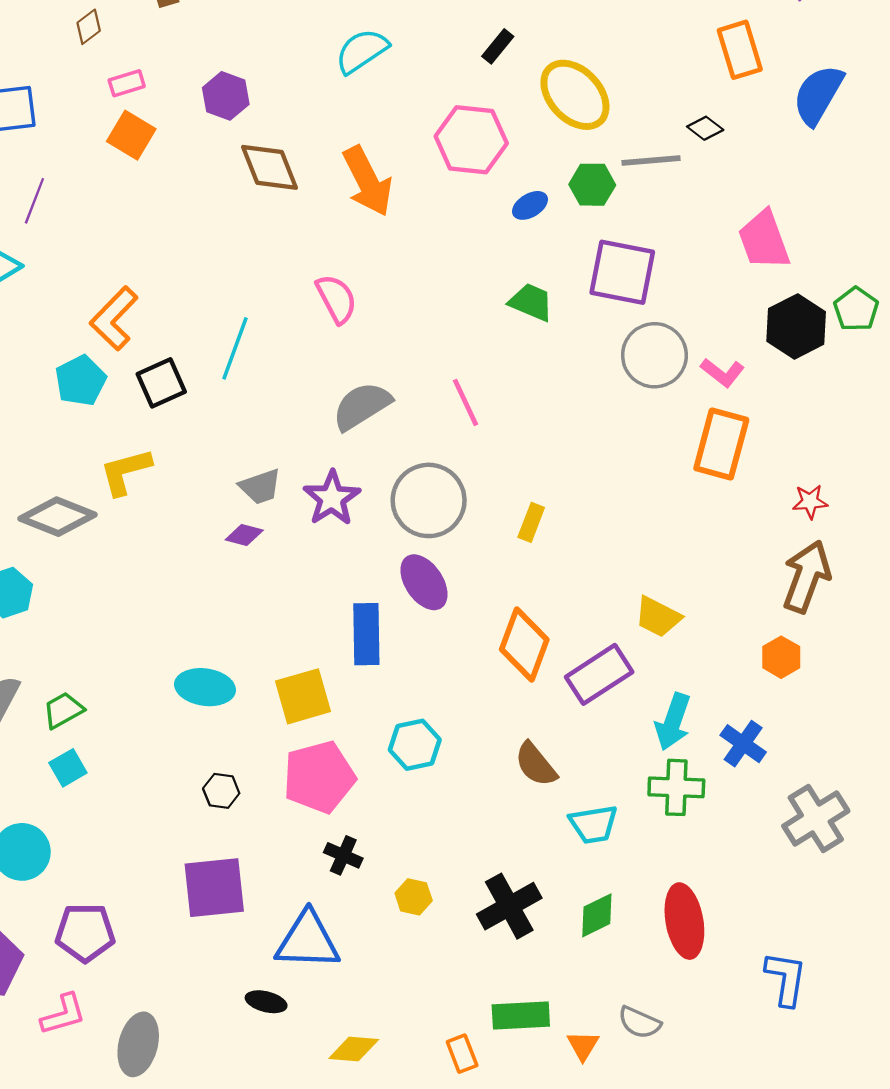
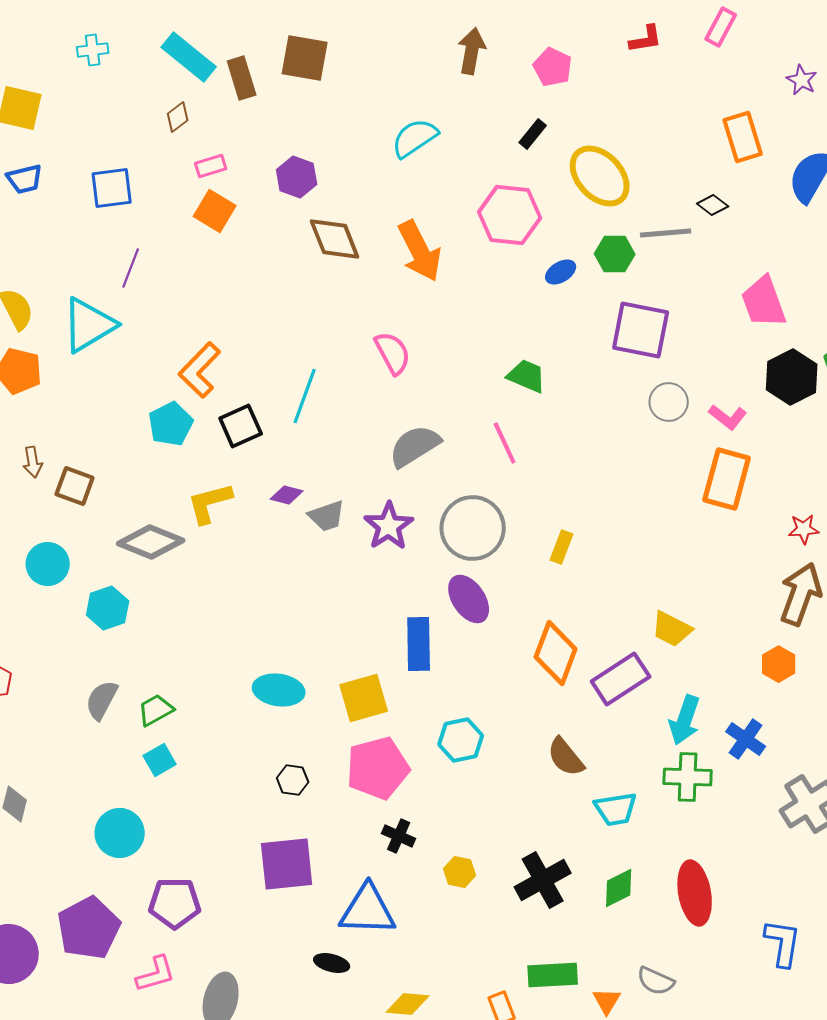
green trapezoid: (531, 302) -> (527, 376), moved
gray circle: (654, 355) -> (669, 402), size x0.7
purple diamond: (244, 535) -> (287, 495), moved

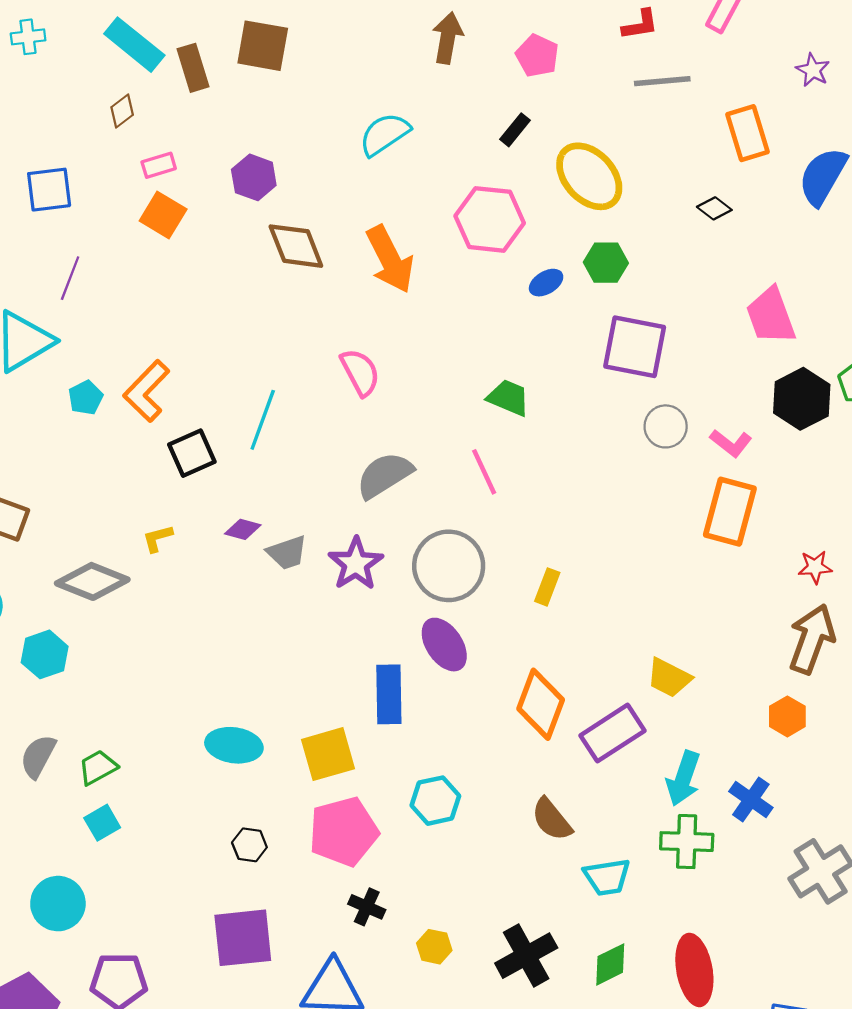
gray line: (666, 233) -> (662, 81), moved
cyan pentagon: (171, 424) -> (86, 398), moved, size x0.7
yellow L-shape: (210, 503) -> (158, 538), size x0.6

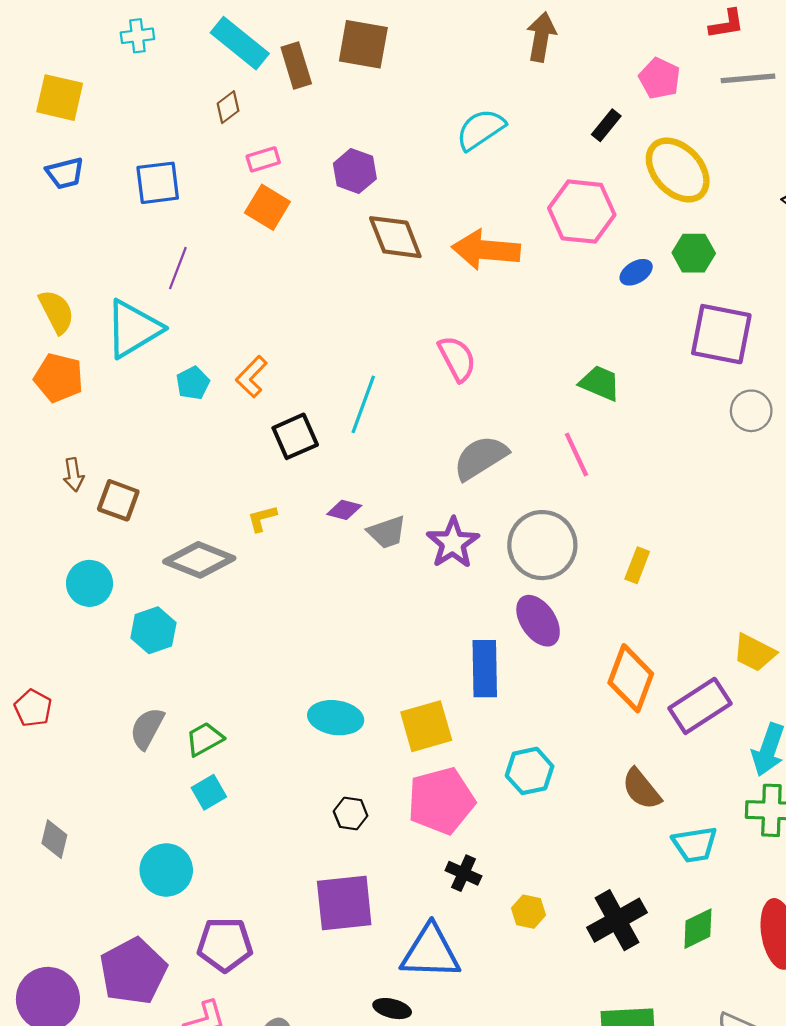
pink pentagon: (537, 56) -> (660, 78), moved
orange arrow: (390, 259) -> (486, 250), turned 122
orange L-shape: (146, 391) -> (251, 377), size x0.7

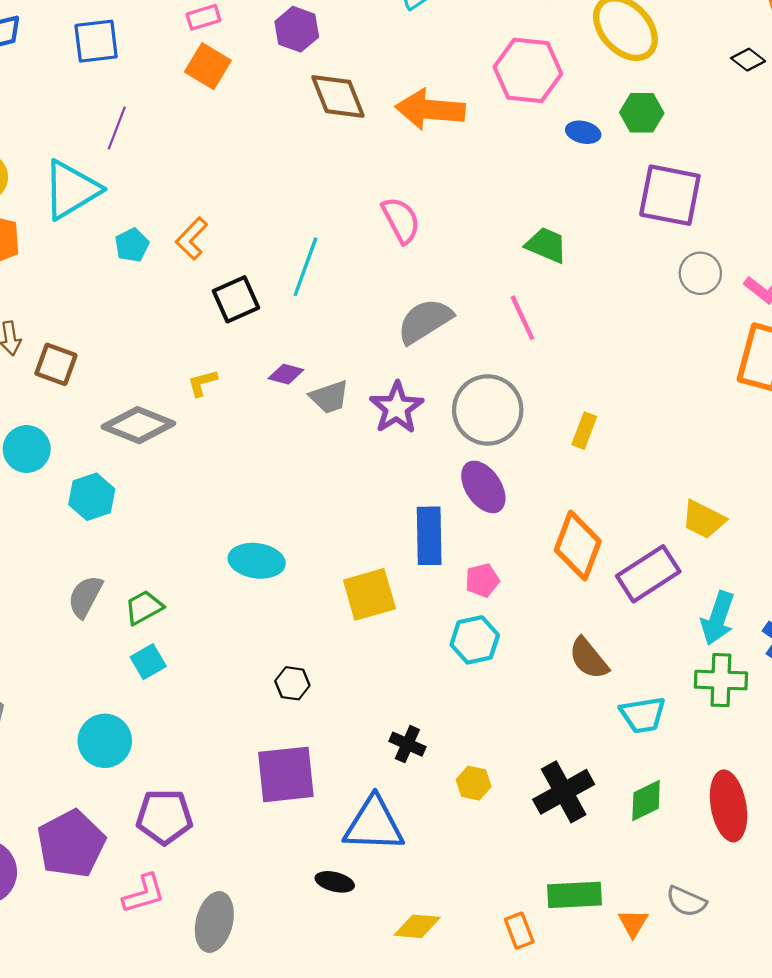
blue ellipse: (636, 272) -> (583, 132), turned 44
cyan ellipse: (336, 718) -> (257, 561), moved
pink pentagon: (441, 801) -> (482, 580), moved, size x0.5

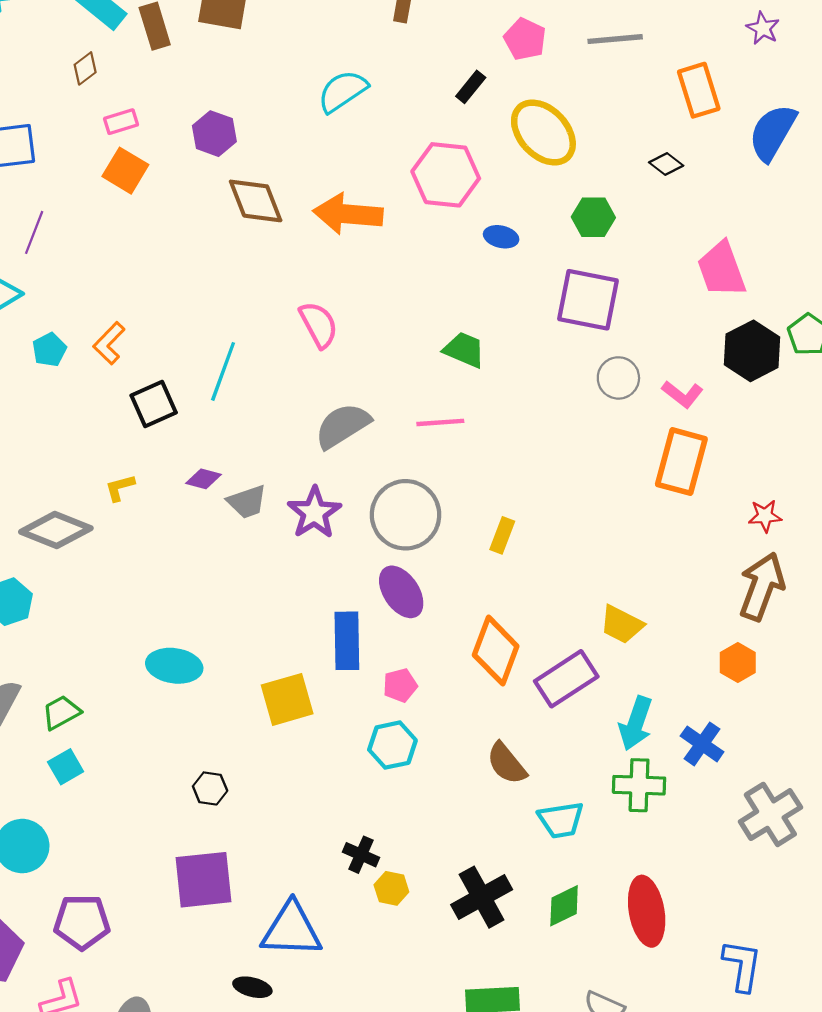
green hexagon: (642, 113) -> (593, 217), moved
pink line: (522, 318) -> (440, 422), turned -69
black cross: (407, 744) -> (361, 855), moved

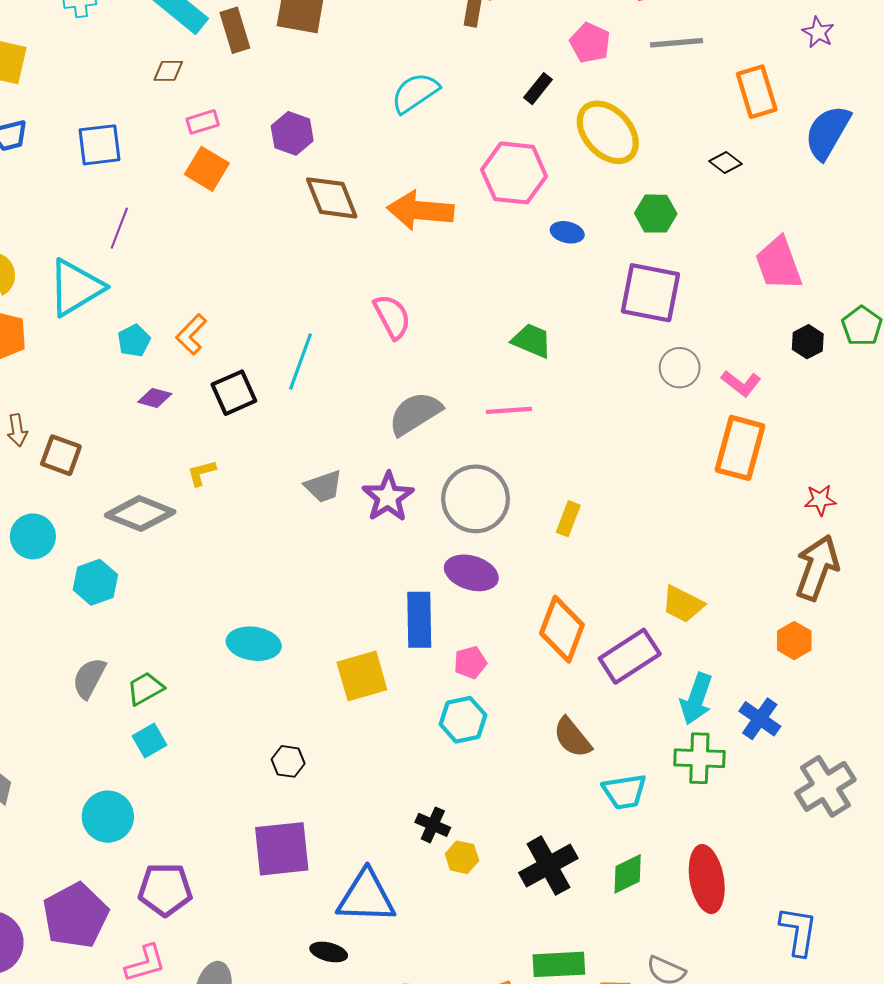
brown diamond: (85, 68) -> (168, 71), turned 36
black hexagon: (752, 351) -> (808, 342), size x0.6
purple diamond: (204, 479) -> (155, 398), moved
purple ellipse: (401, 592) -> (471, 573), turned -39

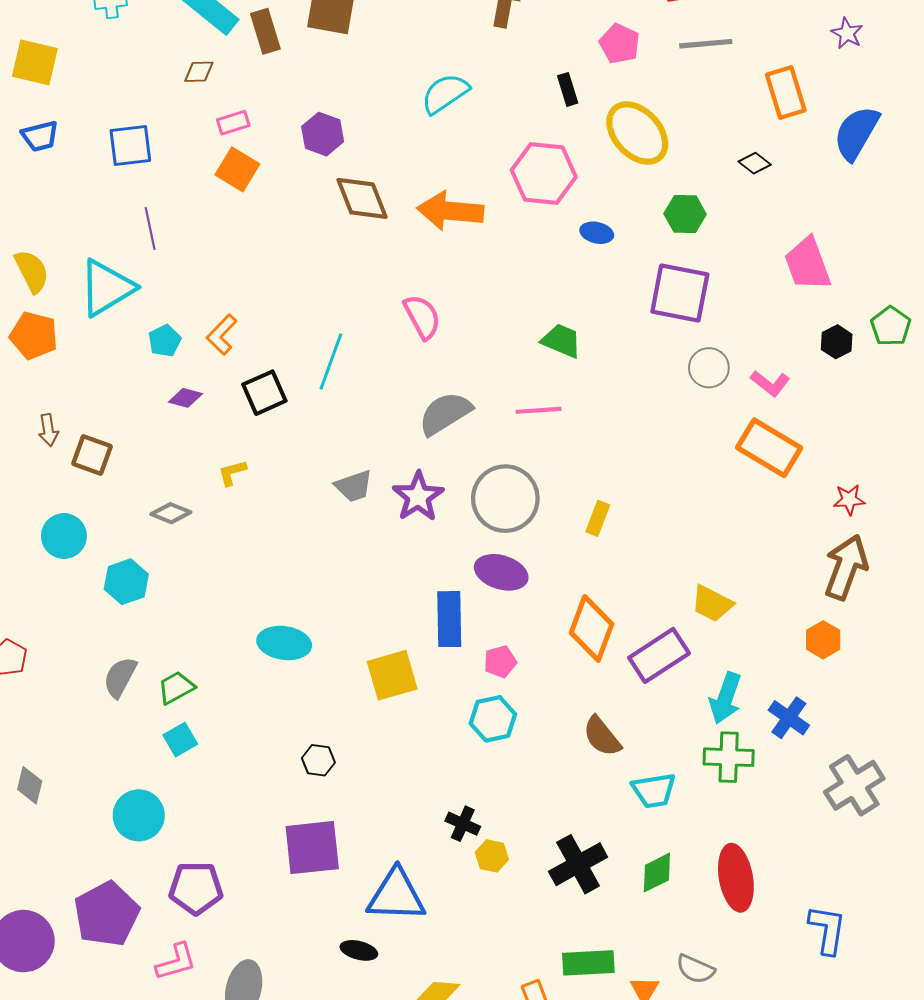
black rectangle: (538, 89) -> (568, 89), turned -56
purple line: (119, 228) -> (150, 229), turned -33
orange rectangle: (740, 448) -> (769, 448), turned -74
gray diamond: (140, 514) -> (171, 513), size x0.6

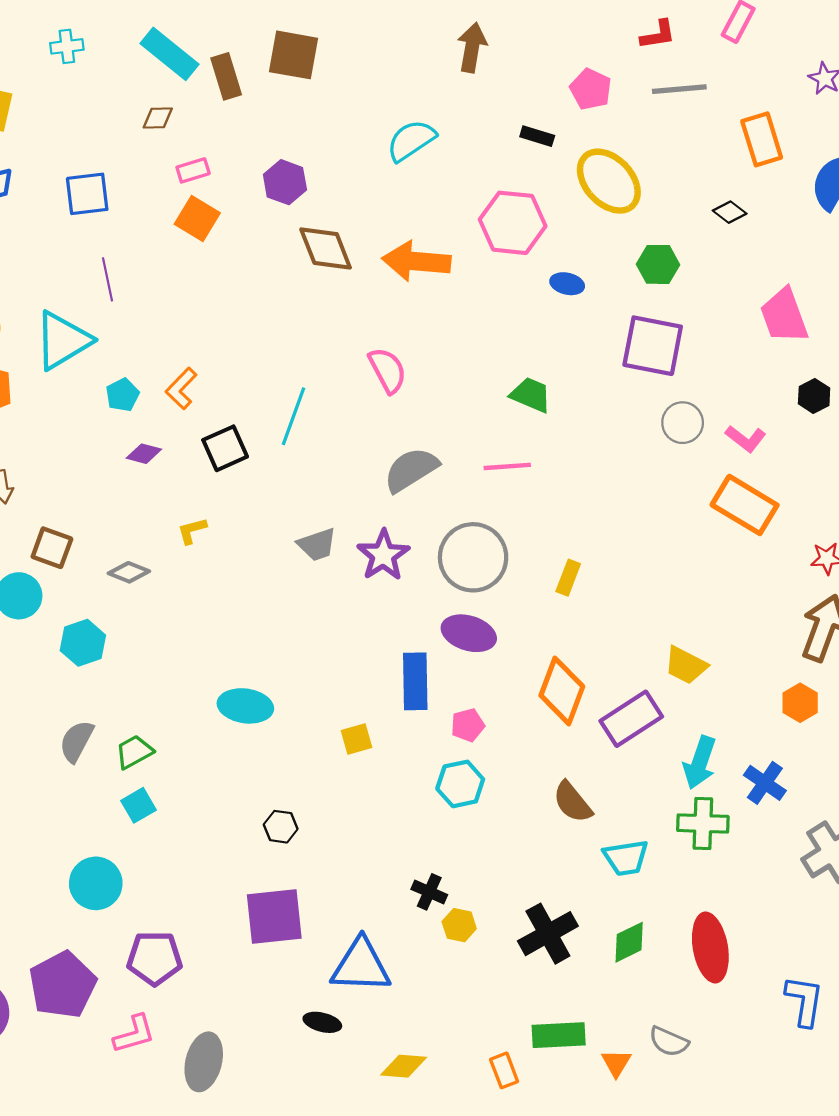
black rectangle: (568, 89) -> (537, 136), turned -56
brown square: (92, 455) -> (52, 548), moved
yellow square: (392, 675) -> (357, 739), size x0.6

